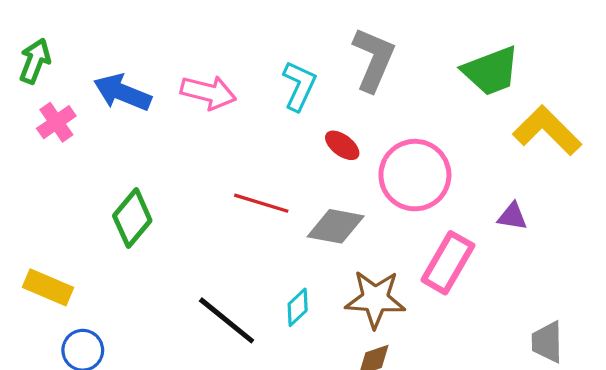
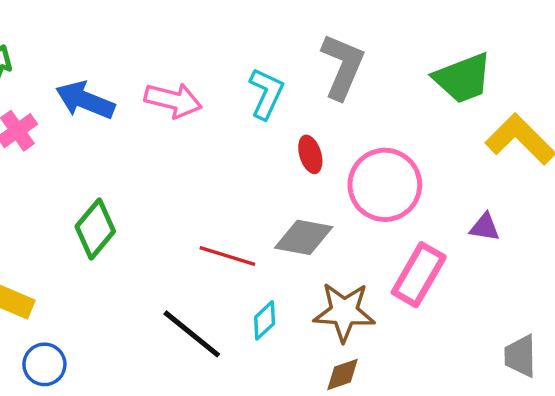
red ellipse: (342, 145) -> (310, 154), turned 36
red line: (261, 203) -> (227, 256), moved

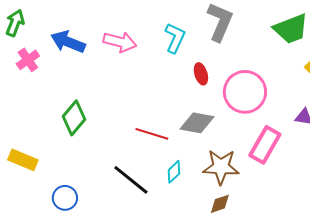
blue circle: (44, 364) -> (65, 198), moved

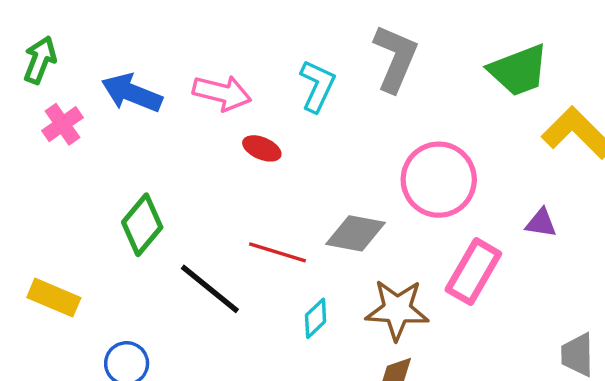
red ellipse: (201, 74) -> (262, 148), moved, turned -50
black line: (131, 180) -> (210, 289), moved

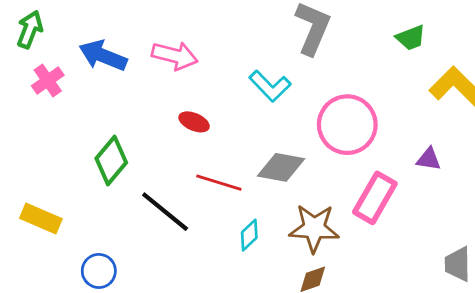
green trapezoid: (518, 70) -> (411, 38), size x0.6
cyan L-shape: (317, 86) -> (270, 86), moved, turned 111
red ellipse: (262, 148) -> (194, 122), moved

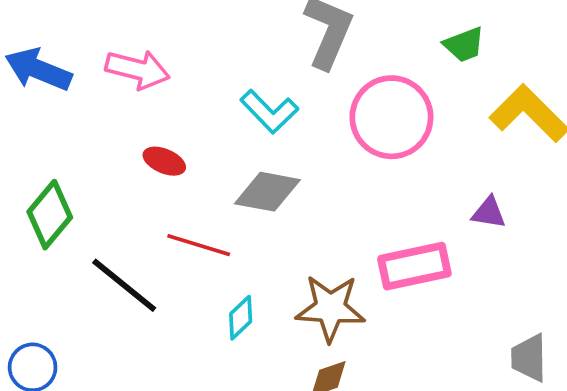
pink circle: (347, 125) -> (391, 117), moved
gray diamond: (281, 167) -> (267, 192), moved
pink rectangle: (375, 198) -> (414, 266), turned 48

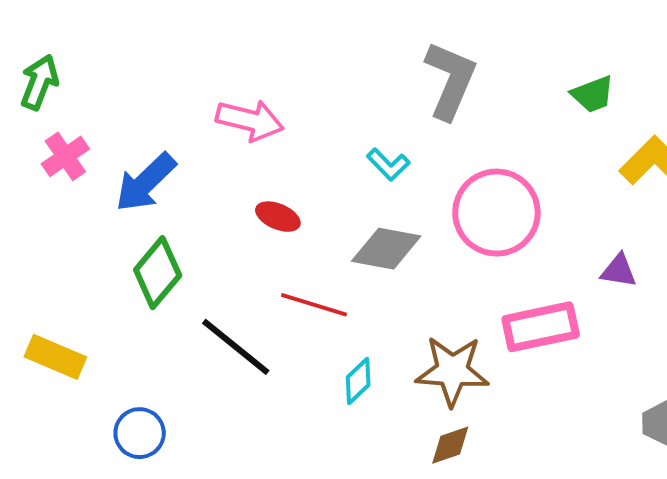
blue arrow: (38, 69) -> (146, 182), moved, turned -66
cyan L-shape: (269, 111) -> (388, 164), size x0.7
pink circle: (391, 117) -> (496, 213), moved

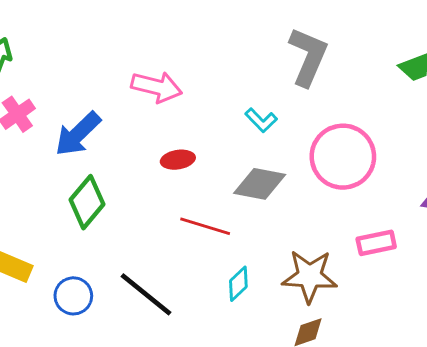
red ellipse: (278, 217) -> (178, 160), turned -32
pink rectangle: (541, 327) -> (376, 243), size x0.7
black line: (236, 347) -> (146, 294), moved
blue circle: (140, 433) -> (73, 296), moved

